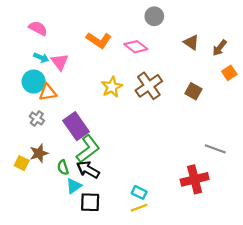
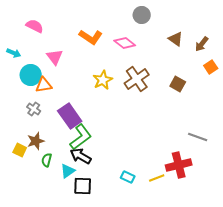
cyan arrow: (41, 58) -> (14, 53), moved
green semicircle: (63, 167) -> (47, 160), moved, turned 32
yellow line: (139, 208) -> (157, 178), moved

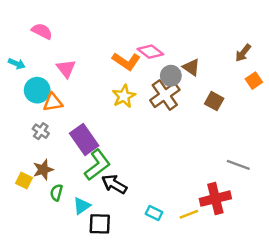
gray circle: (142, 15) -> (171, 76), moved
orange L-shape: (91, 37) -> (126, 61), moved
brown triangle: (176, 39) -> (191, 67), moved
black arrow: (81, 156) -> (114, 184), moved

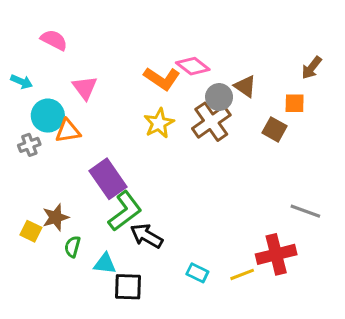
orange square: (254, 81) -> (295, 103), moved, turned 35
gray cross: (41, 131) -> (29, 145), moved, turned 35
cyan triangle: (82, 206) -> (105, 264), turned 42

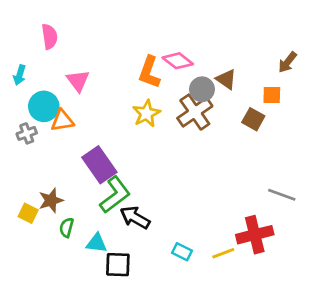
pink semicircle: (54, 40) -> (49, 37), turned 55
orange L-shape: (162, 79) -> (149, 72), turned 76
cyan arrow: (22, 82) -> (20, 75), turned 84

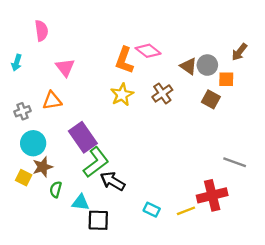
gray circle: (202, 89) -> (207, 65), moved
cyan circle: (44, 106) -> (33, 143), moved
brown cross: (195, 112) -> (162, 93), size x0.7

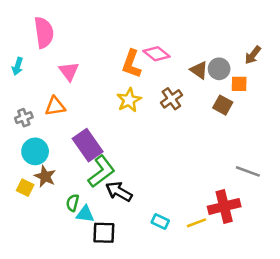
pink semicircle: (41, 31) -> (44, 32), size x1.4
brown star: (43, 167) -> (45, 176), turned -30
green semicircle: (56, 189) -> (73, 203), moved

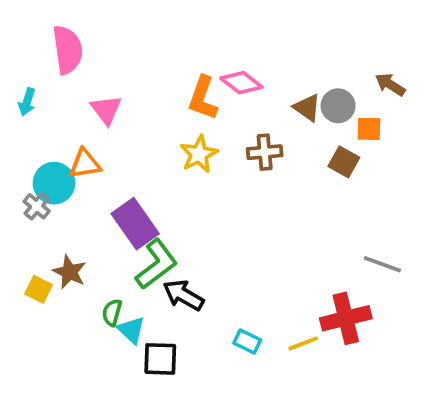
brown arrow: (253, 55) -> (390, 85), turned 84
brown cross: (171, 99) -> (265, 152), turned 30
gray cross: (24, 118) -> (37, 206), moved, turned -30
cyan circle: (35, 151) -> (54, 183), moved
cyan triangle: (85, 214) -> (131, 330), turned 36

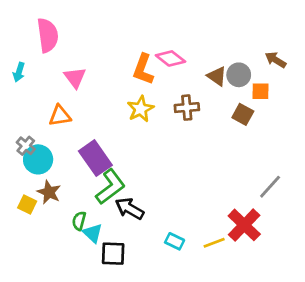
cyan circle: (54, 183) -> (38, 159), moved
gray line: (382, 264) -> (270, 187), turned -68
red cross: (346, 318) -> (244, 225), turned -32

